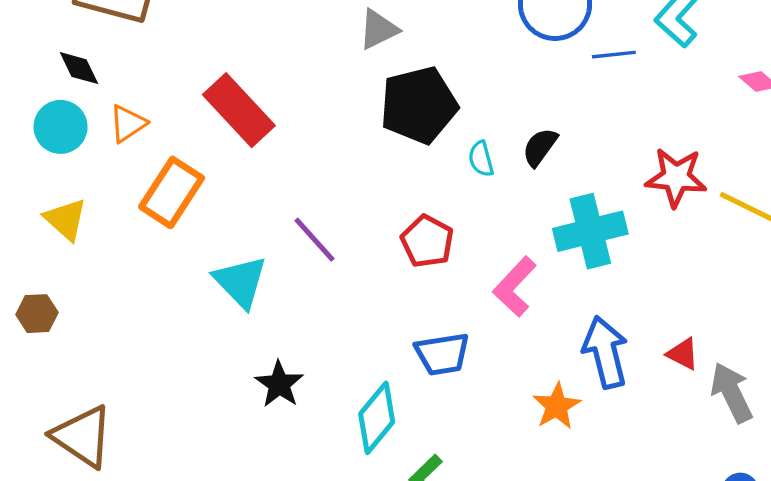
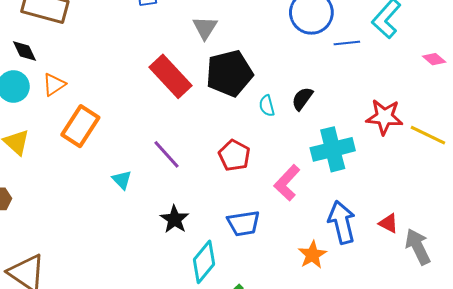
gray triangle: (378, 29) -> (205, 28), turned -32
red rectangle: (239, 110) -> (171, 76), moved
cyan triangle: (240, 282) -> (122, 180), size x0.6
black star: (279, 384) -> (175, 219), moved

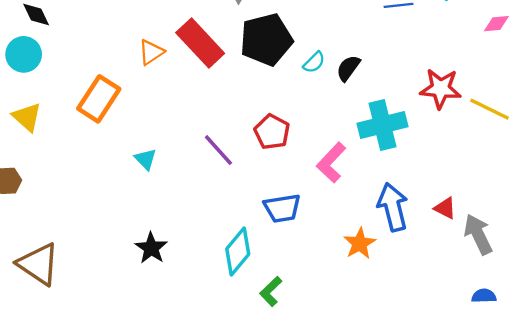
pink diamond: (434, 59) -> (496, 24), turned -45
orange triangle: (54, 84) -> (151, 52), moved
cyan semicircle: (267, 106) -> (314, 62), moved, turned -120
purple line: (166, 154) -> (218, 150), moved
black star: (175, 219) -> (151, 248), moved

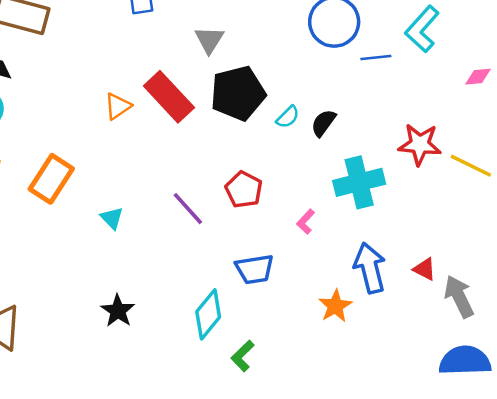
orange rectangle: (99, 99) -> (51, 179), moved
pink L-shape: (331, 163) -> (306, 222), size x0.6
blue semicircle: (484, 296) -> (465, 361), size x2.0

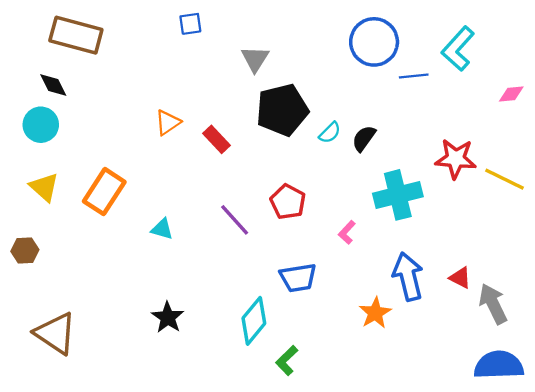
red rectangle: (169, 97) -> (216, 139), moved, size x0.6
cyan triangle: (112, 218) -> (162, 229), turned -30

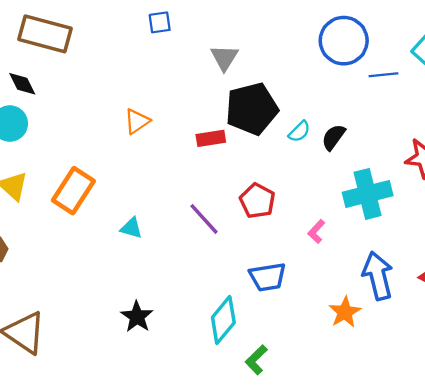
red rectangle: (216, 139) -> (211, 138), moved, turned -56

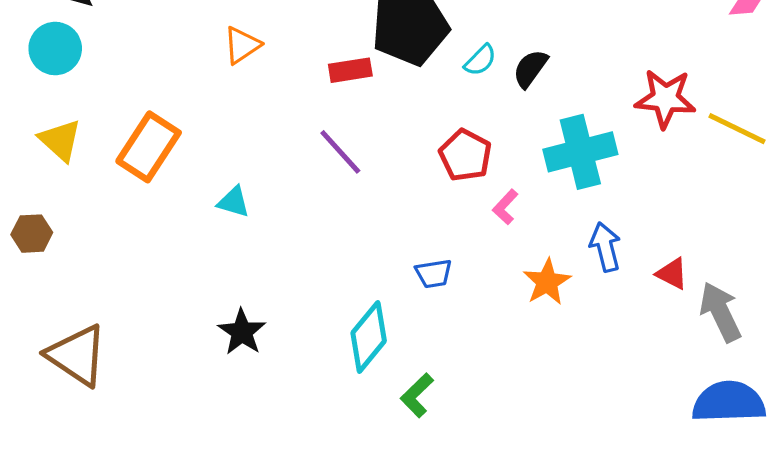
red pentagon: (257, 201) -> (465, 155), moved
purple line: (204, 219) -> (340, 152), moved
blue arrow: (378, 276) -> (605, 247), moved, size x0.7
blue trapezoid: (268, 277) -> (434, 274), size x0.7
orange star: (345, 312) -> (547, 282), moved

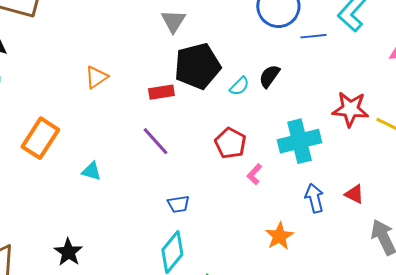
black semicircle: (530, 69) -> (269, 76), moved
blue trapezoid: (434, 274) -> (178, 204), moved
red triangle: (672, 274) -> (354, 194), moved
orange star: (547, 282) -> (279, 236), moved
black star: (242, 332) -> (68, 252), moved

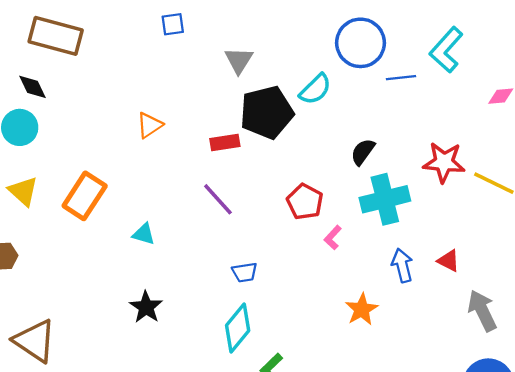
black semicircle: (269, 76) -> (363, 152), moved
cyan semicircle: (239, 86) -> (315, 89), moved, size x1.4
black star: (68, 252) -> (146, 307), moved

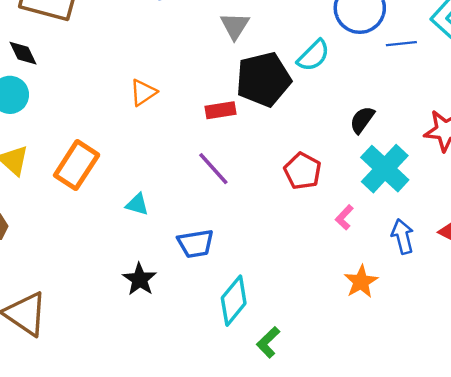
cyan cross: (385, 199) -> (385, 169), turned -33
pink L-shape: (333, 238) -> (344, 217), moved
blue trapezoid: (245, 272) -> (196, 244), moved, size x1.4

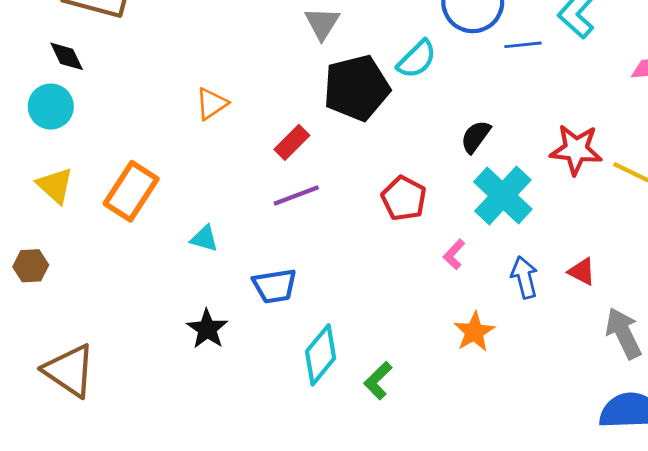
red rectangle: (221, 110) -> (292, 142), moved, turned -36
purple line: (213, 169) -> (296, 196), turned -69
green L-shape: (268, 342) -> (378, 381), moved

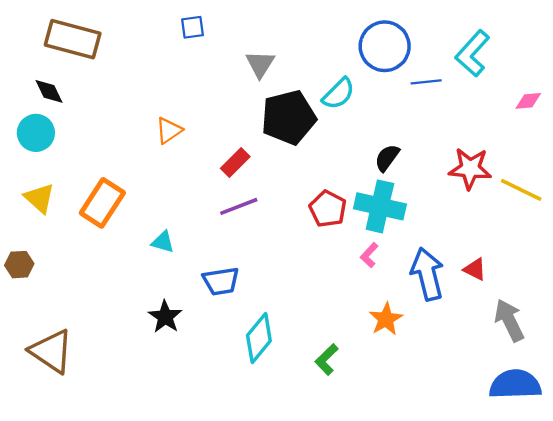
cyan cross: (503, 196) -> (380, 206), moved, turned -30
blue arrow: (524, 277) -> (427, 274), size x1.5
green L-shape: (378, 381) -> (327, 359), moved

